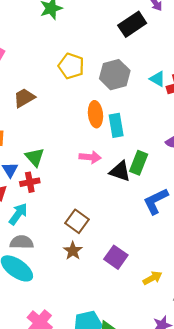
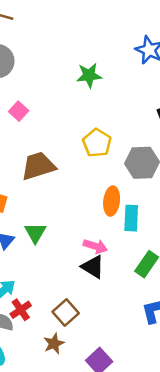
brown trapezoid: (24, 98) -> (38, 166), size x1.4
black triangle: (120, 171) -> (93, 267), moved
red cross: (30, 182) -> (21, 310), moved, turned -36

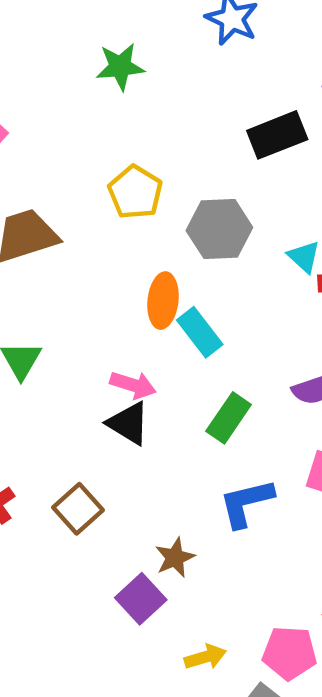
cyan rectangle: (131, 218) -> (200, 332), turned -40
brown star: (54, 343) -> (175, 558), moved

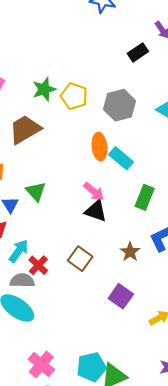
green star: (120, 67) -> (44, 89), moved
black rectangle: (277, 135) -> (138, 52), size x0.7
pink arrow: (133, 385) -> (94, 192), turned 35
brown star: (175, 558) -> (130, 252), moved

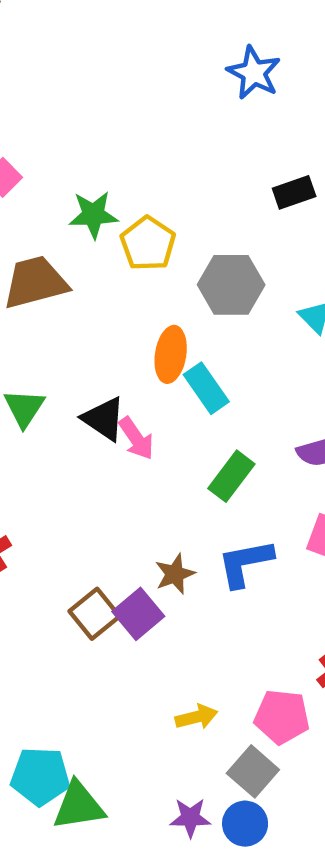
black triangle: (96, 211) -> (104, 419), moved
brown square: (80, 259) -> (94, 614), moved
purple square: (121, 296) -> (138, 614), moved

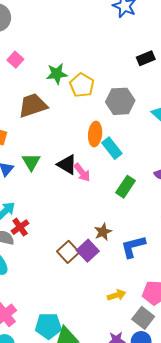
blue L-shape: (245, 563) -> (133, 247), moved

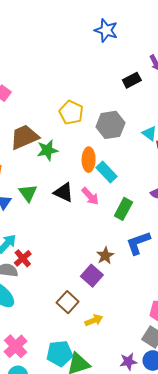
green star: (57, 74) -> (47, 150), moved
pink arrow: (82, 172) -> (90, 196), moved
blue L-shape: (133, 247) -> (138, 243), moved
brown square: (68, 252) -> (68, 302), moved
yellow arrow: (117, 295) -> (94, 320), moved

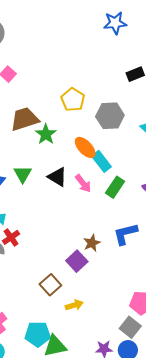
blue star: (106, 30) -> (115, 23), turned -30
green star: (47, 150) -> (46, 134), turned -30
orange ellipse: (89, 160) -> (85, 147), turned -50
green rectangle: (123, 209) -> (115, 187), moved

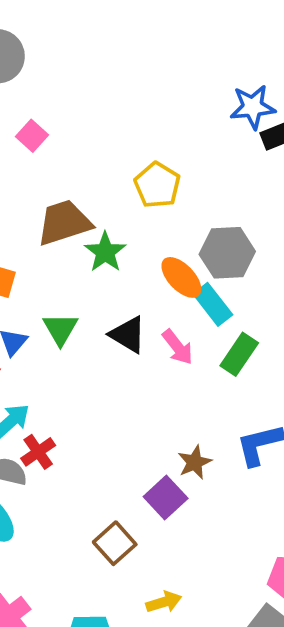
blue star: (115, 23) -> (253, 107), moved
gray hexagon: (110, 116) -> (227, 253), moved
yellow arrow: (74, 305) -> (164, 602), moved

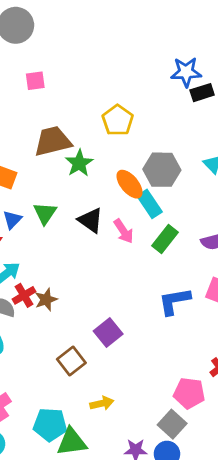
pink square: (32, 136) -> (35, 81), turned 36
brown star: (195, 462) -> (46, 299), moved

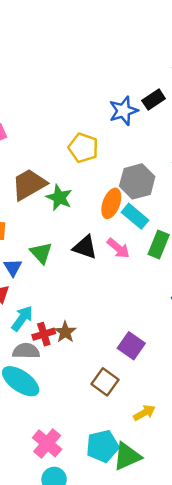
blue star: (186, 72) -> (123, 111), moved
orange ellipse: (129, 184) -> (111, 203), turned 76
red cross: (24, 295) -> (44, 334), turned 30

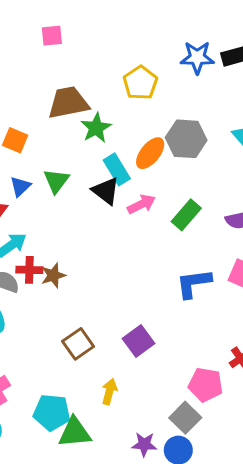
cyan rectangle: (135, 216) -> (117, 169), moved
pink arrow: (118, 248) -> (141, 204), turned -85
purple square: (131, 346) -> (138, 341), moved
yellow arrow: (144, 413) -> (109, 392), turned -65

